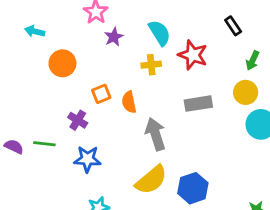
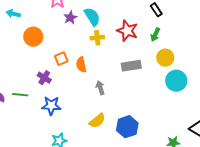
cyan semicircle: (160, 33) -> (92, 17), moved
green arrow: (253, 61) -> (155, 35), moved
gray arrow: (155, 134) -> (100, 88), size x0.6
yellow semicircle: (151, 180) -> (97, 121), size x0.7

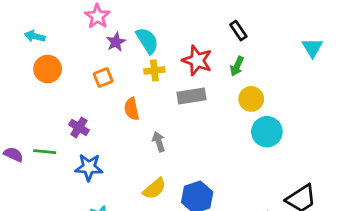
orange circle: (33, 37) -> (48, 69), moved
orange square: (61, 59) -> (103, 78), moved
gray rectangle: (131, 66) -> (191, 96), moved

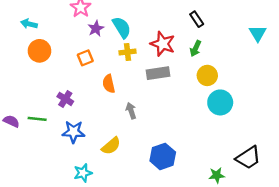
yellow semicircle: (154, 189) -> (111, 146), moved

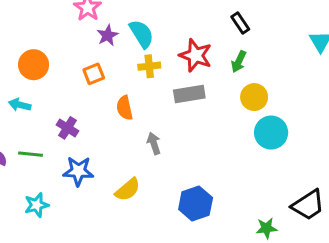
cyan arrow: (29, 24) -> (20, 105), moved
cyan star: (83, 173) -> (37, 205), moved

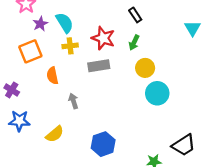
orange square: (94, 74) -> (30, 51), size x1.5

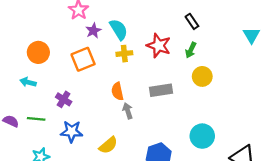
gray rectangle: (99, 66) -> (161, 90), moved
orange semicircle: (52, 76) -> (117, 91), moved
cyan circle: (157, 93) -> (202, 136), moved

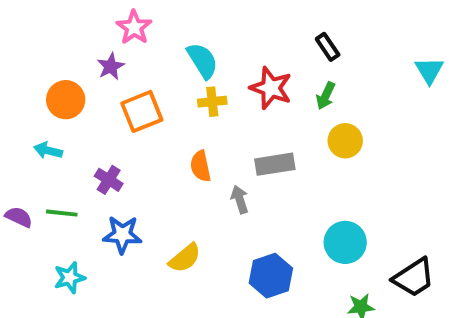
purple star: (93, 31) -> (111, 66), moved
gray arrow: (128, 111) -> (240, 199), moved

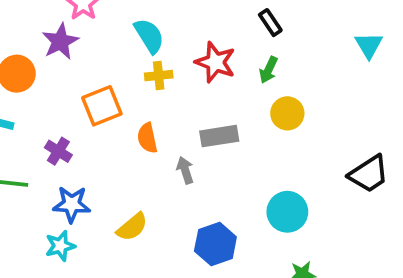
purple star: (111, 66) -> (60, 41), size x1.4
orange square: (142, 111) -> (102, 106), moved
cyan star: (70, 278) -> (60, 246), moved
black trapezoid: (414, 278) -> (369, 174), moved

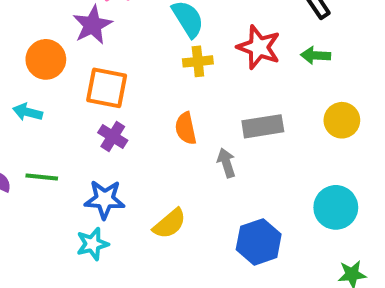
green arrow: (268, 70) -> (316, 55), turned 68
orange square: (102, 106) -> (107, 88), moved, turned 33
yellow circle: (287, 113) -> (342, 120), moved
purple cross: (58, 151) -> (113, 136), moved

